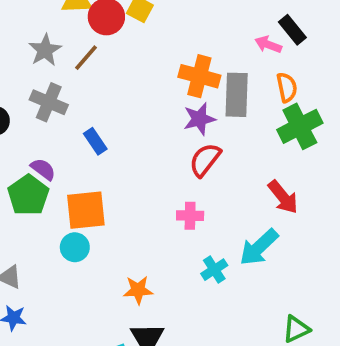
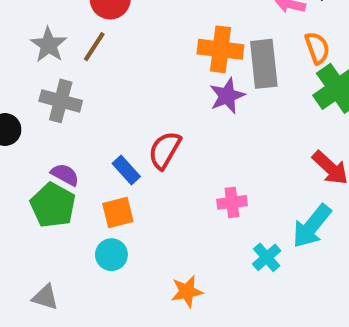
blue rectangle: (95, 141) -> (126, 170), moved
red semicircle: (205, 160) -> (165, 150), moved
orange square: (86, 210) -> (118, 212), size x0.7

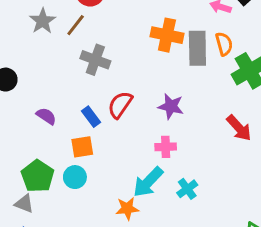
orange semicircle: (317, 48) -> (224, 44), moved
purple star: (227, 96) -> (171, 106), moved, turned 30
gray cross: (61, 101) -> (95, 60), moved
green pentagon: (53, 205) -> (38, 176), moved
cyan arrow: (312, 226) -> (148, 182), moved

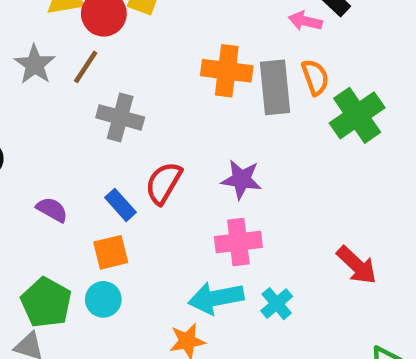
red arrow: (239, 128) -> (357, 265), moved
pink cross: (166, 147) -> (238, 242), size x1.4
cyan arrow: (148, 182) -> (216, 298), turned 40

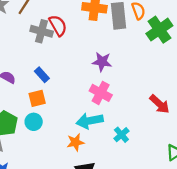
red semicircle: (164, 183) -> (58, 25), moved, turned 120
pink cross: (238, 242) -> (101, 93), turned 35
cyan cross: (277, 304) -> (121, 135), moved

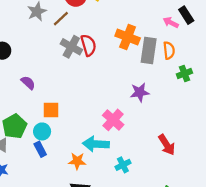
green cross: (159, 30) -> (184, 73), size x0.6
purple star: (102, 62) -> (140, 92), moved, turned -30
blue rectangle: (42, 75) -> (40, 149), moved

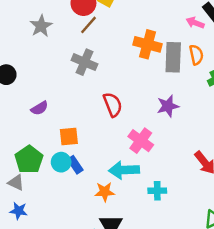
brown line: (61, 19) -> (89, 25), moved
red semicircle: (88, 45) -> (113, 105), moved
purple semicircle: (28, 83) -> (39, 108), turned 112
blue rectangle: (40, 149) -> (75, 165), moved
cyan cross: (123, 165) -> (157, 191), turned 32

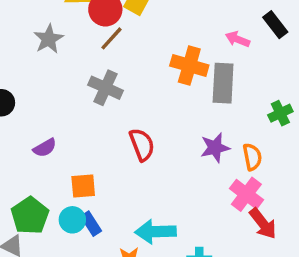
pink arrow: (195, 23) -> (238, 39), moved
orange semicircle: (196, 55) -> (252, 157), moved
pink cross: (141, 141) -> (246, 194), moved

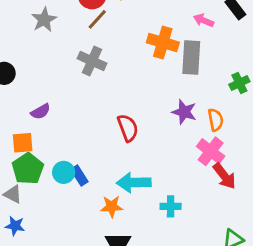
red semicircle: (142, 145) -> (128, 128), moved
purple star: (215, 148) -> (184, 112), turned 30
orange square: (83, 186) -> (23, 143), moved

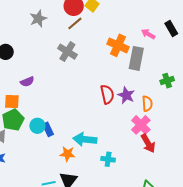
red semicircle: (128, 128) -> (107, 94), moved

